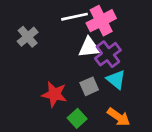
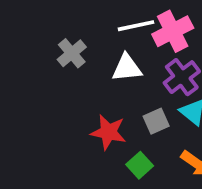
white triangle: (89, 47) -> (127, 68), moved

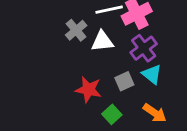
gray cross: (72, 53) -> (76, 30), moved

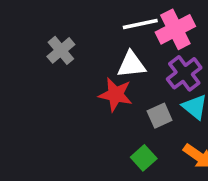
gray cross: (76, 30) -> (61, 50), moved
red star: (88, 90) -> (116, 94), moved

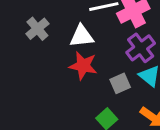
white triangle: (131, 65) -> (82, 36), moved

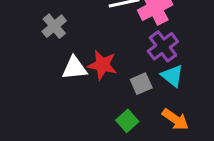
white triangle: (82, 36) -> (74, 68), moved

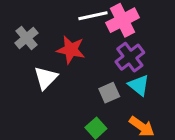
red star: (102, 65) -> (71, 50), moved
white triangle: (74, 68) -> (46, 78), turned -40

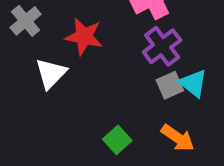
cyan triangle: (139, 85) -> (193, 83), moved
gray square: (109, 93) -> (170, 85), moved

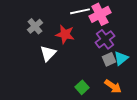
cyan triangle: (193, 83) -> (121, 58), turned 42

